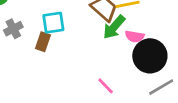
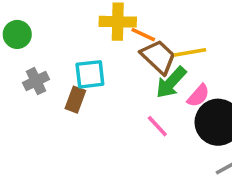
pink semicircle: (135, 36) -> (198, 96), turned -60
pink line: (106, 86) -> (157, 126), moved

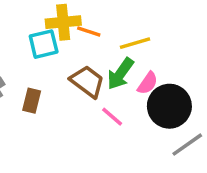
brown trapezoid: (158, 57) -> (87, 81), moved
cyan square: (90, 74) -> (44, 44), moved

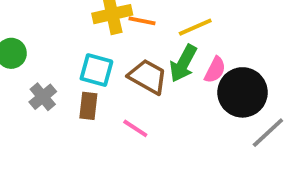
cyan square: (44, 44) -> (96, 70), moved, turned 36
pink line: (112, 117) -> (135, 128), moved

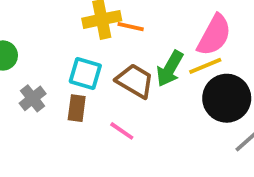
yellow line: (195, 27) -> (205, 66), moved
pink semicircle: (215, 70) -> (214, 35), moved, size x1.6

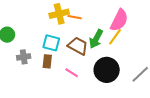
yellow line: (205, 66) -> (115, 37), turned -30
gray cross: (33, 98) -> (24, 57), turned 32
black circle: (227, 98) -> (107, 70), moved

